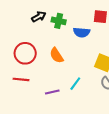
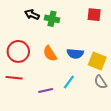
black arrow: (39, 17) -> (32, 15), turned -128
blue semicircle: (82, 32) -> (75, 54), moved

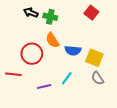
red square: (94, 15) -> (91, 13), turned 32
red circle: (18, 51) -> (32, 54), moved
orange semicircle: (50, 54) -> (52, 40), moved

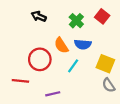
green cross: (50, 17) -> (76, 21), moved, turned 32
blue semicircle: (73, 51) -> (83, 44), moved
cyan line: (67, 78) -> (73, 66), moved

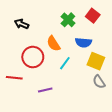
black arrow: (39, 16) -> (21, 24), moved
blue semicircle: (83, 44) -> (83, 43), moved

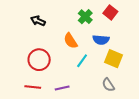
red circle: (33, 57) -> (39, 60), moved
red line: (14, 78) -> (33, 87), moved
gray semicircle: (99, 82) -> (108, 85), moved

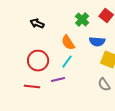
cyan line: (82, 61) -> (67, 62), moved
purple line: (62, 88) -> (58, 80), moved

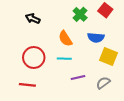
cyan line: (67, 62) -> (64, 59), turned 56
purple line: (58, 80) -> (78, 78), moved
gray semicircle: (104, 85) -> (103, 83), turned 88

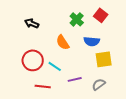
yellow square: (108, 56) -> (104, 59), turned -30
cyan line: (64, 59) -> (55, 66), moved, turned 32
red line: (27, 85) -> (43, 86), moved

